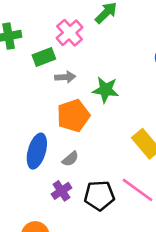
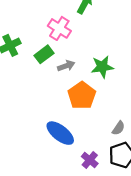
blue ellipse: (37, 151) -> (60, 133), turned -52
gray semicircle: (70, 159) -> (119, 128), moved

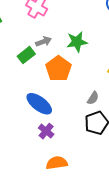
green rectangle: (44, 54) -> (26, 55), moved
purple cross: (90, 160) -> (46, 131), moved

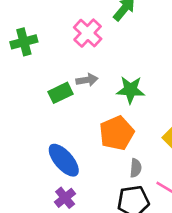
orange pentagon: (58, 69) -> (117, 133), moved
gray semicircle: (93, 98) -> (136, 168), turned -40

